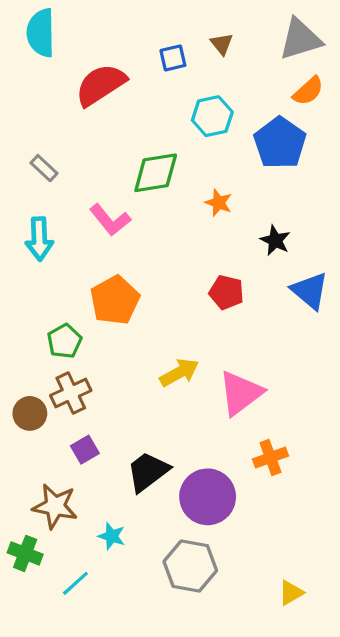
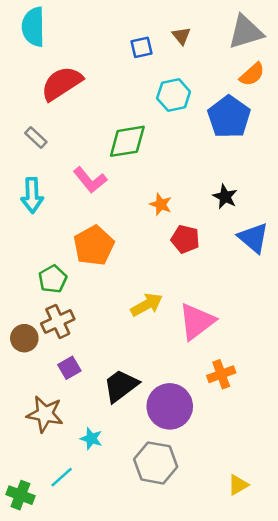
red semicircle: (101, 85) -> (62, 83), moved
orange star: (219, 203) -> (161, 204), moved
green cross: (25, 553) -> (20, 495), moved

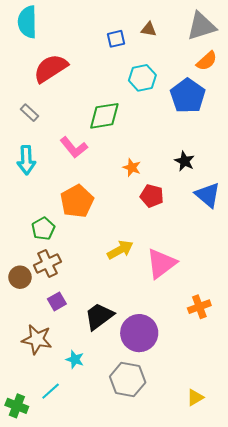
brown triangle: (181, 36) -> (149, 29), turned -42
orange cross: (221, 374) -> (199, 307), moved

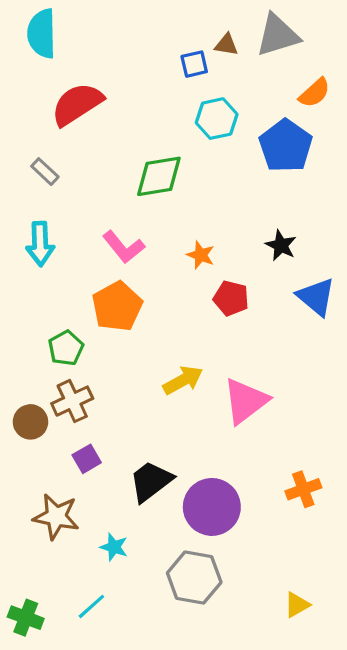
gray triangle: (201, 26) -> (278, 35), moved
blue square: (116, 39) -> (194, 64), moved
pink L-shape: (74, 147) -> (124, 247), moved
orange cross: (199, 307) -> (303, 489), moved
cyan line: (51, 391) -> (91, 606), moved

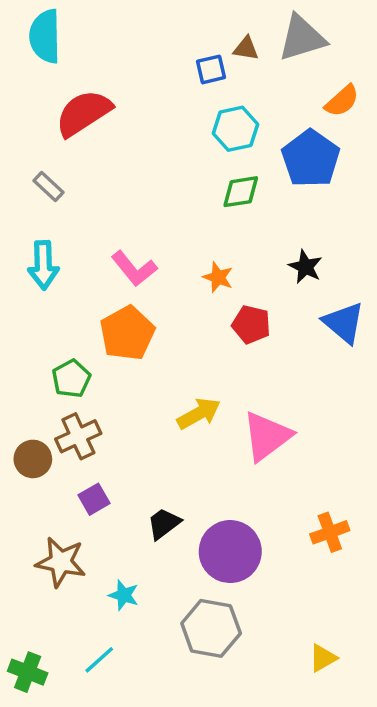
green diamond: (159, 176) -> (241, 192), moved, size x0.7
black trapezoid: (151, 481) -> (164, 524), size x0.7

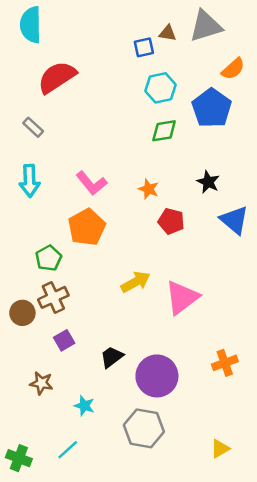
brown star: (61, 562) -> (41, 383), size x0.7

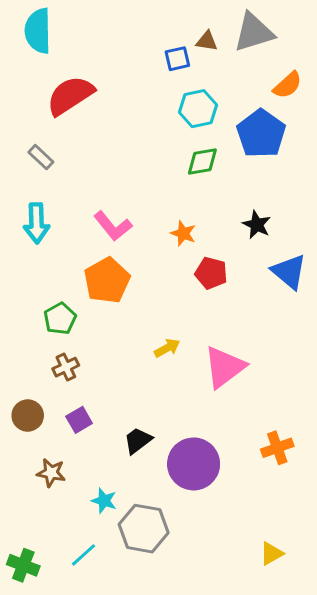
yellow arrow: (136, 282) -> (167, 348), size x0.7
brown cross: (53, 297) -> (66, 367), size x0.7
brown circle: (22, 313) -> (28, 415), moved
gray hexagon: (144, 428) -> (144, 529), moved

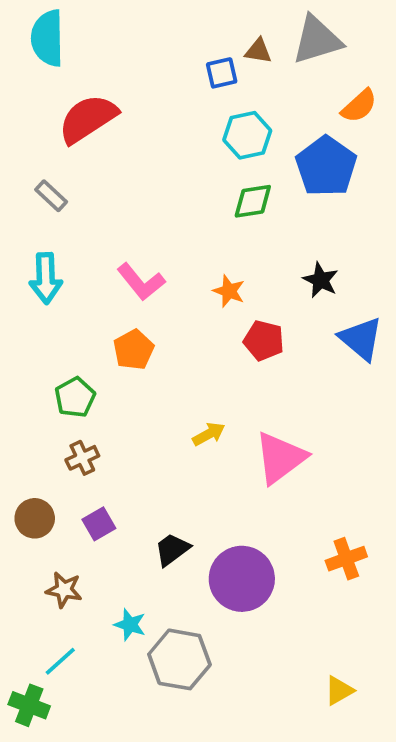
orange pentagon: (107, 280) -> (134, 350), size x0.7
cyan line: (83, 555) -> (60, 661), moved

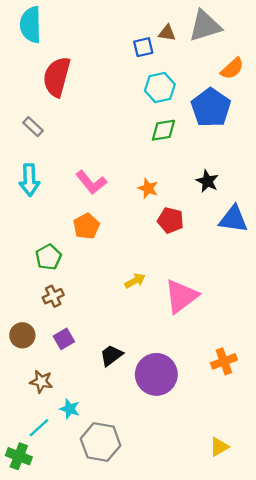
red semicircle: (88, 119) -> (57, 77), turned -42
blue triangle: (361, 339) -> (233, 219), turned -32
cyan star: (130, 625) -> (70, 409), moved
gray hexagon: (179, 659) -> (101, 442), moved

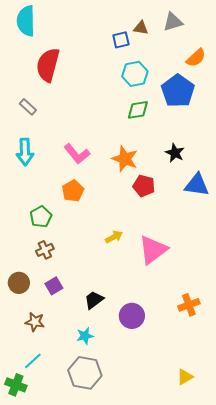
gray triangle: (205, 26) -> (173, 22), size x0.7
orange star: (148, 188) -> (125, 159), size x1.5
purple circle: (156, 374) -> (132, 316), size x0.7
cyan star: (70, 409) -> (85, 336), moved, turned -30

